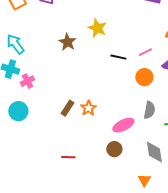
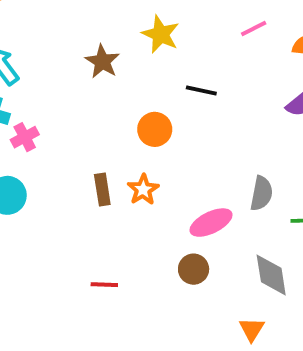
pink line: (145, 52) -> (254, 28), moved
orange circle: (144, 77) -> (155, 129), moved
brown rectangle: (67, 108) -> (102, 190), turned -42

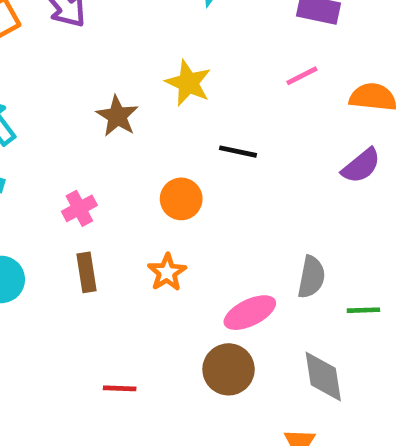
pink cross: (25, 137) -> (79, 208), moved
brown rectangle: (102, 190) -> (86, 272), moved
brown circle: (194, 269) -> (229, 369), size x1.4

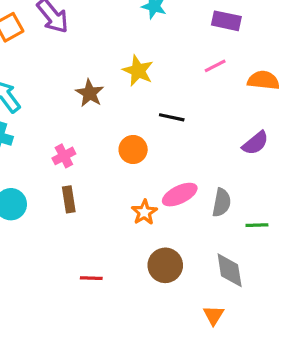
purple semicircle: (361, 166) -> (255, 143), moved
orange star: (167, 272) -> (144, 212), moved
pink ellipse: (250, 313) -> (180, 195), moved

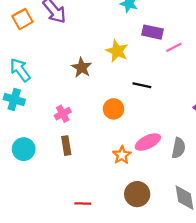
purple rectangle: (226, 21) -> (153, 32), moved

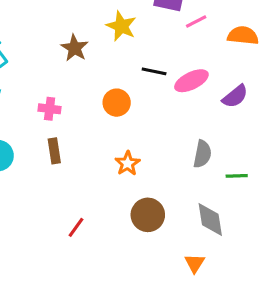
pink cross: (63, 114) -> (50, 109), turned 35
pink ellipse: (148, 142) -> (191, 81), moved
red line: (83, 204) -> (76, 227), turned -56

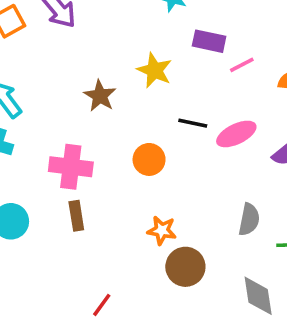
pink cross: (50, 109) -> (71, 167), size x1.6
orange star: (128, 163) -> (162, 230), turned -30
brown circle: (148, 215) -> (185, 267), moved

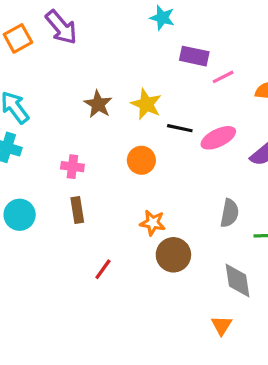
yellow star: (155, 70) -> (146, 104), moved
pink cross: (71, 167) -> (72, 167), size x0.6
red line: (102, 305) -> (103, 269), moved

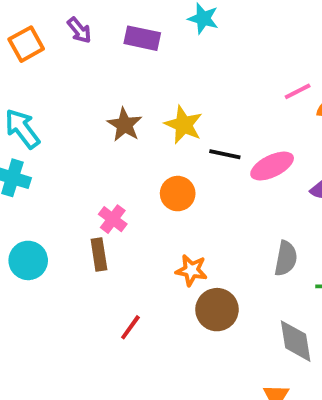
purple arrow: (61, 27) -> (79, 30), size x0.6
purple rectangle: (194, 56) -> (142, 38), moved
pink line: (223, 77) -> (298, 91), moved
pink cross: (72, 167) -> (113, 219), moved, turned 30

